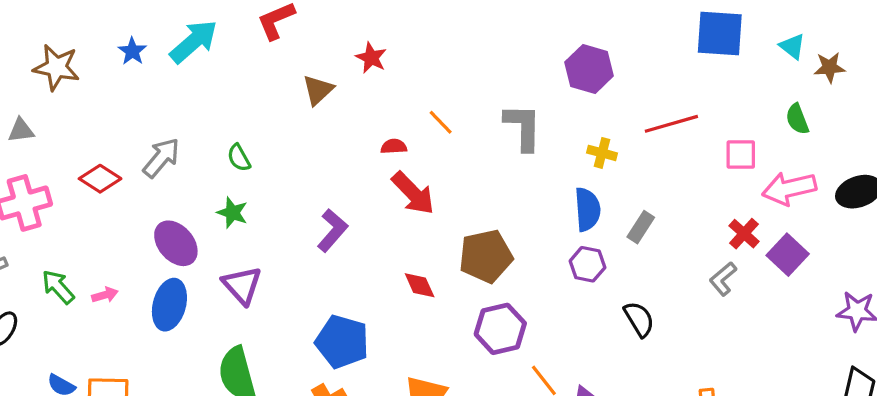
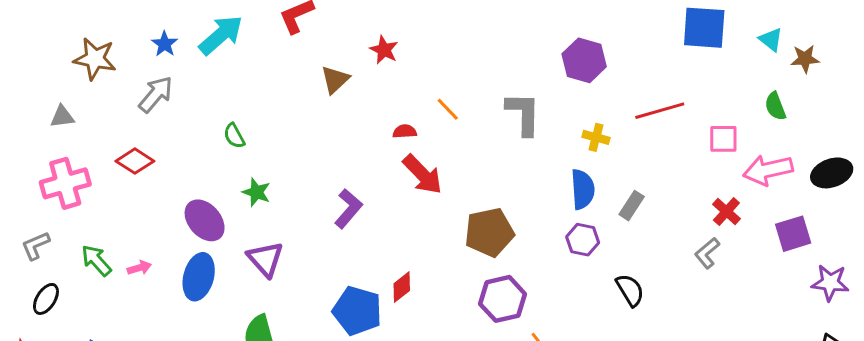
gray arrow: (161, 158) -> (156, 94), moved
green semicircle: (239, 158) -> (234, 136), moved
purple square: (788, 255) -> (793, 234), moved, turned 30
red diamond: (420, 285) -> (402, 287), moved, turned 76

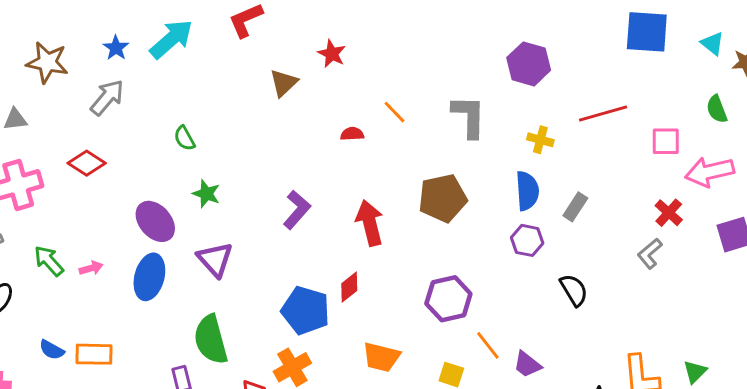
red arrow: (423, 174) -> (370, 223), moved, turned -150
brown pentagon: (489, 232) -> (443, 198), moved

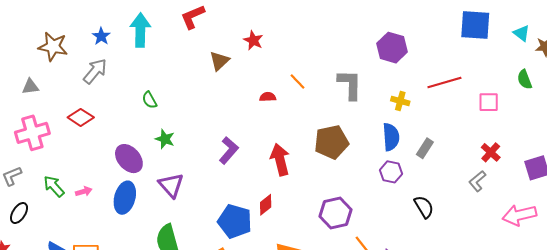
cyan arrow: (171, 39) -> (140, 30), turned -48
pink arrow: (710, 172) -> (519, 215), moved

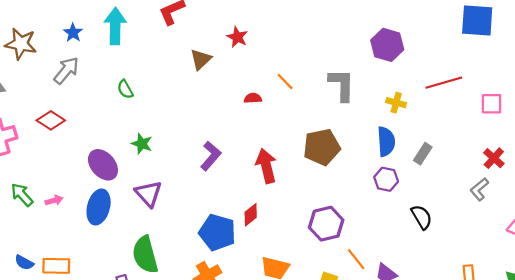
green semicircle: (150, 100) -> (125, 89), moved

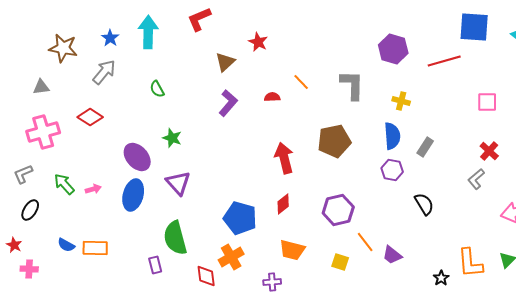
red line: (444, 83) -> (444, 61), moved
purple L-shape: (211, 156) -> (228, 103), moved
red diamond: (251, 215) -> (283, 204), moved

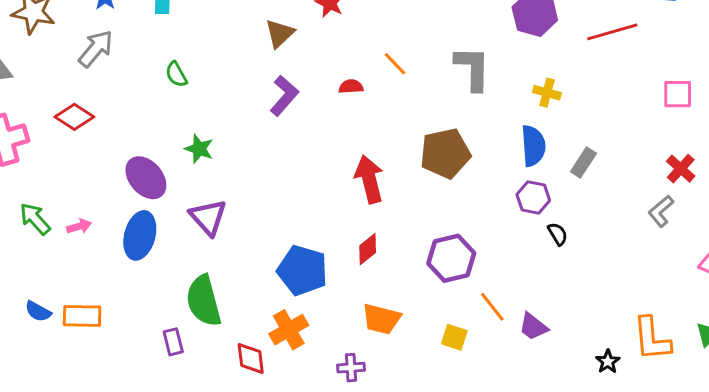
black semicircle: (424, 204) -> (558, 234), moved, size x0.7

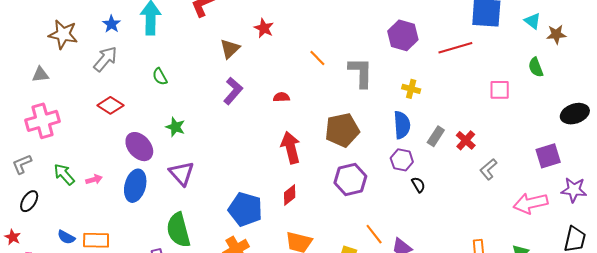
orange line: (395, 64) -> (317, 58), moved
red semicircle: (351, 87) -> (281, 97), moved
red diamond: (74, 117) -> (110, 105), moved
red cross: (681, 169) -> (466, 140), moved
purple hexagon: (451, 258) -> (350, 180), moved

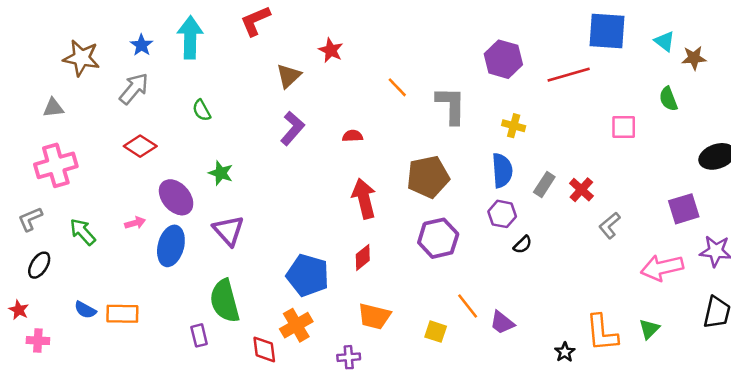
pink arrow: (94, 180) -> (135, 223), moved
black semicircle: (418, 185) -> (523, 245), turned 77

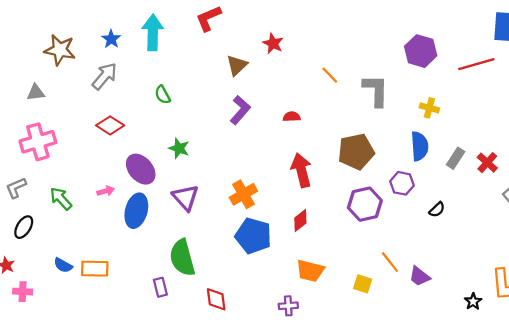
purple hexagon: (502, 214) -> (402, 183), moved
orange cross: (296, 325) -> (243, 194), moved

